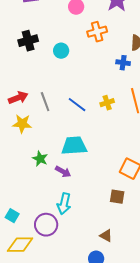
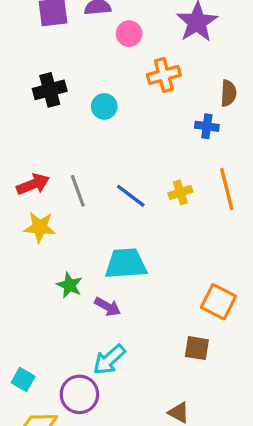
cyan arrow: (64, 204) -> (109, 360), turned 35

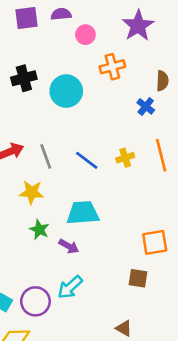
cyan circle: (104, 106) -> (66, 91), size x1.6
blue cross: (207, 126) -> (146, 106), turned 30
yellow star: (40, 227) -> (32, 192), moved
orange square: (218, 302) -> (155, 242), turned -36
purple circle: (79, 394) -> (35, 301), moved

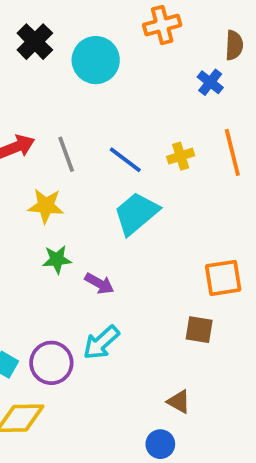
black cross: (24, 78) -> (35, 42), turned -30
cyan trapezoid: (83, 213) -> (136, 213), moved, turned -36
green star: (39, 230) -> (57, 259), turned -30

